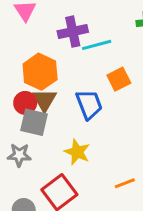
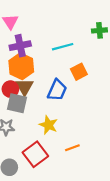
purple cross: (73, 32) -> (20, 46), moved
blue trapezoid: (89, 104) -> (57, 90), turned 45
orange line: (125, 183) -> (72, 148), moved

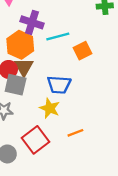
purple cross: (20, 46) -> (32, 22), moved, turned 30
cyan line: (63, 47) -> (58, 37), moved
blue trapezoid: (57, 90) -> (59, 85), moved, turned 70

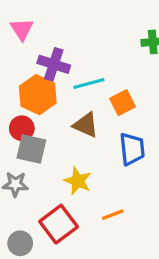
brown triangle: (24, 67) -> (86, 125), moved, turned -36
blue trapezoid: (59, 85) -> (132, 149), moved, turned -100

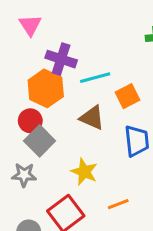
gray square: (31, 149) -> (40, 141), turned 32

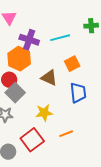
cyan line: (95, 78) -> (60, 38), moved
yellow star: (84, 172) -> (44, 113), turned -30

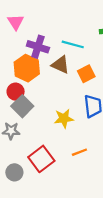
cyan line: (60, 38) -> (73, 44), turned 30
brown triangle: (49, 78) -> (60, 65), moved
yellow star: (44, 113) -> (64, 119), moved

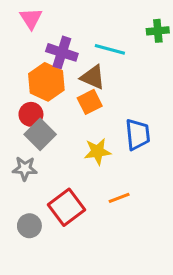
orange square: (86, 74) -> (90, 102), moved

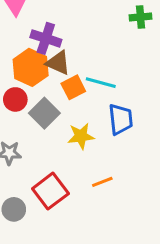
cyan line: (110, 49) -> (101, 83), moved
brown triangle: (93, 77) -> (58, 63), moved
gray square: (40, 134) -> (44, 113), moved

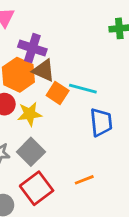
orange square: (73, 87) -> (58, 93), turned -30
gray square: (44, 113) -> (31, 152), moved
yellow star: (81, 136) -> (30, 114), moved

